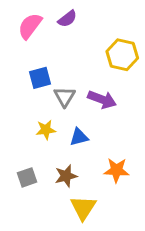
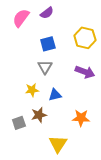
blue square: (40, 78) -> (48, 44), moved
purple arrow: (102, 100) -> (85, 72), moved
brown star: (66, 176) -> (39, 115), moved

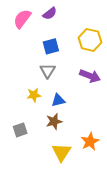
brown star: (39, 115) -> (54, 121), moved
orange star: (81, 118) -> (90, 142), moved, turned -30

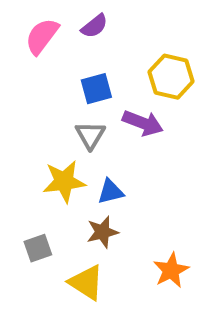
purple arrow: (90, 76) -> (143, 123), moved
yellow star: (34, 95) -> (64, 182), size x1.5
yellow triangle: (61, 152) -> (86, 282), moved, turned -30

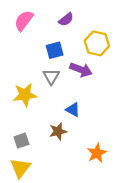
purple semicircle: (94, 26) -> (66, 19), moved
yellow star: (64, 182) -> (25, 95), moved
blue triangle: (111, 192) -> (73, 110), moved, turned 42
yellow triangle: (86, 282) -> (20, 168), moved, turned 35

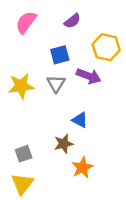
yellow star: (25, 95) -> (21, 86), moved
orange star: (97, 153) -> (82, 168), moved

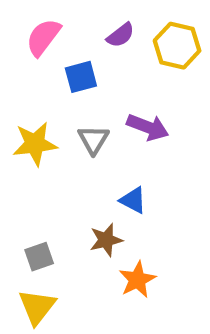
yellow hexagon: (106, 47) -> (177, 46), moved
blue square: (60, 55) -> (81, 77), moved

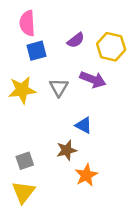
purple semicircle: (121, 35) -> (76, 40), moved
pink semicircle: (43, 37) -> (27, 23), turned -40
yellow hexagon: (177, 46) -> (111, 47), moved
blue square: (81, 77) -> (36, 51), moved

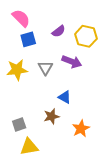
pink semicircle: (27, 23) -> (21, 18), turned 138
orange star: (86, 175) -> (81, 129), moved
yellow triangle: (23, 192) -> (29, 147), moved, turned 42

